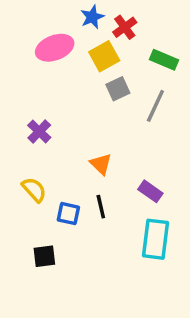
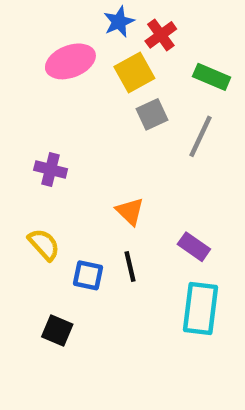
purple cross: (39, 131) -> (51, 169), turned -30
black square: (44, 256) -> (57, 330), turned 30

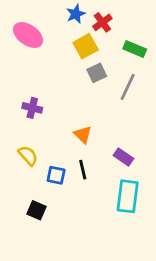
pink ellipse: (70, 61) -> (28, 35), moved, turned 56

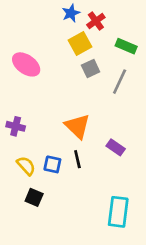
pink ellipse: (28, 35) -> (26, 64), moved
purple cross: (32, 108) -> (16, 126), moved
orange triangle: (83, 135) -> (77, 126), size x1.5
yellow semicircle: (28, 156) -> (26, 166), moved
cyan rectangle: (128, 196) -> (118, 212), moved

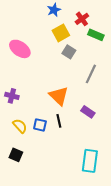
red cross: (96, 21) -> (82, 19), moved
gray square: (91, 68) -> (69, 52), turned -32
gray line: (120, 82) -> (91, 74), moved
black square: (34, 197) -> (16, 155), moved

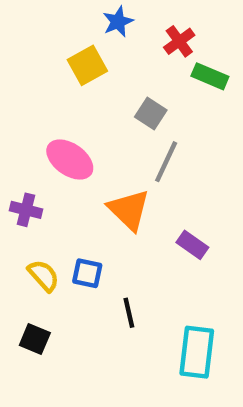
yellow square: (61, 33) -> (87, 65), moved
pink ellipse: (20, 49) -> (70, 160), moved
gray line: (91, 74) -> (166, 162), moved
black line: (59, 121) -> (129, 313), moved

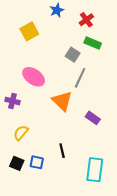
yellow square: (87, 65) -> (29, 31), moved
green rectangle: (210, 76) -> (93, 43), moved
blue square: (87, 273) -> (37, 162), moved
yellow semicircle: (44, 276) -> (21, 133), turned -98

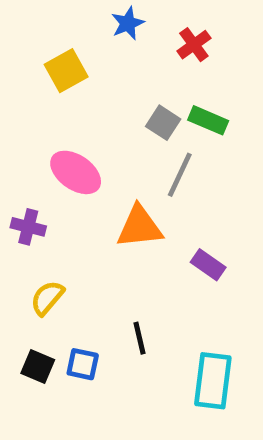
green rectangle: (93, 43) -> (208, 120), moved
orange triangle: (62, 101) -> (140, 227), turned -50

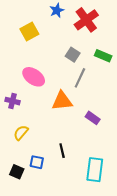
red cross: (194, 45) -> (86, 20), size x1.6
green rectangle: (208, 120) -> (103, 56), moved
black square: (38, 367) -> (17, 172), moved

